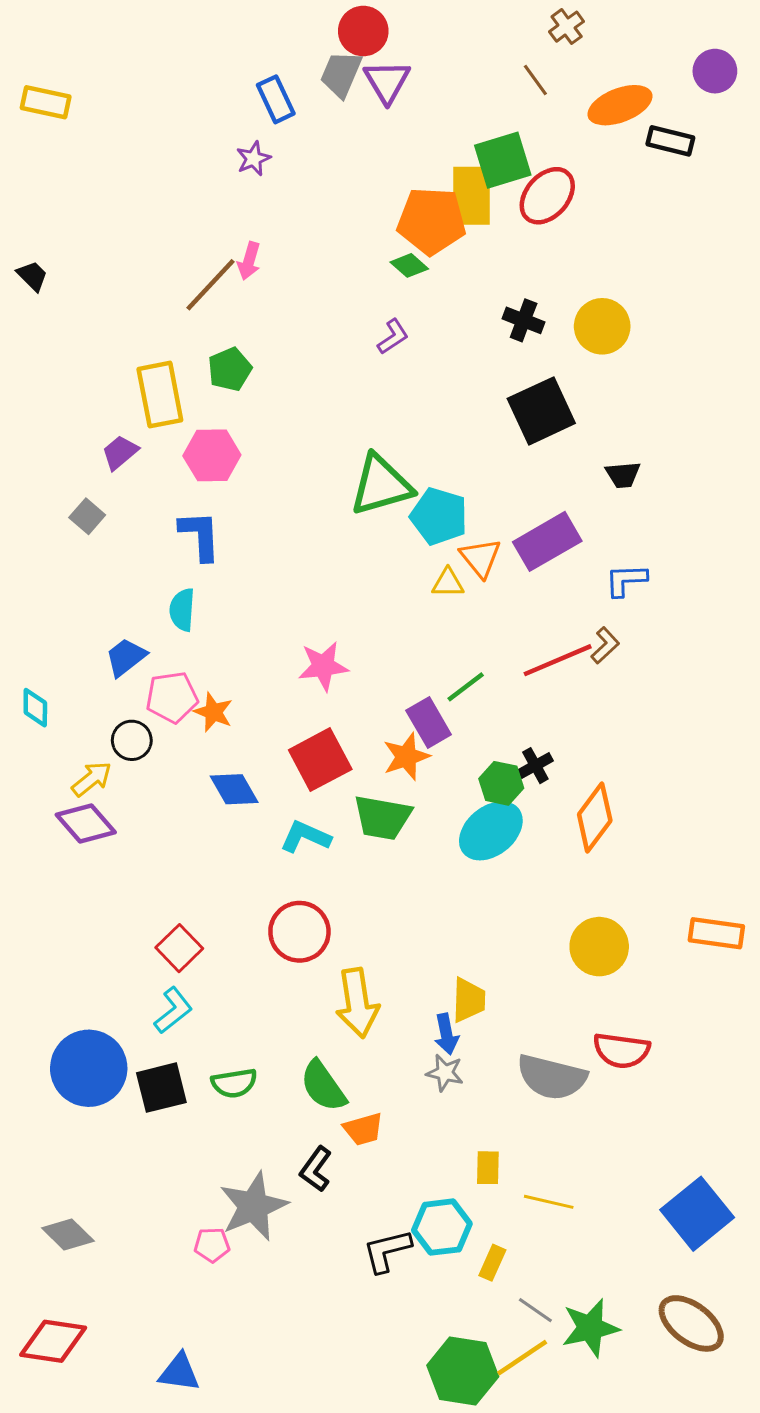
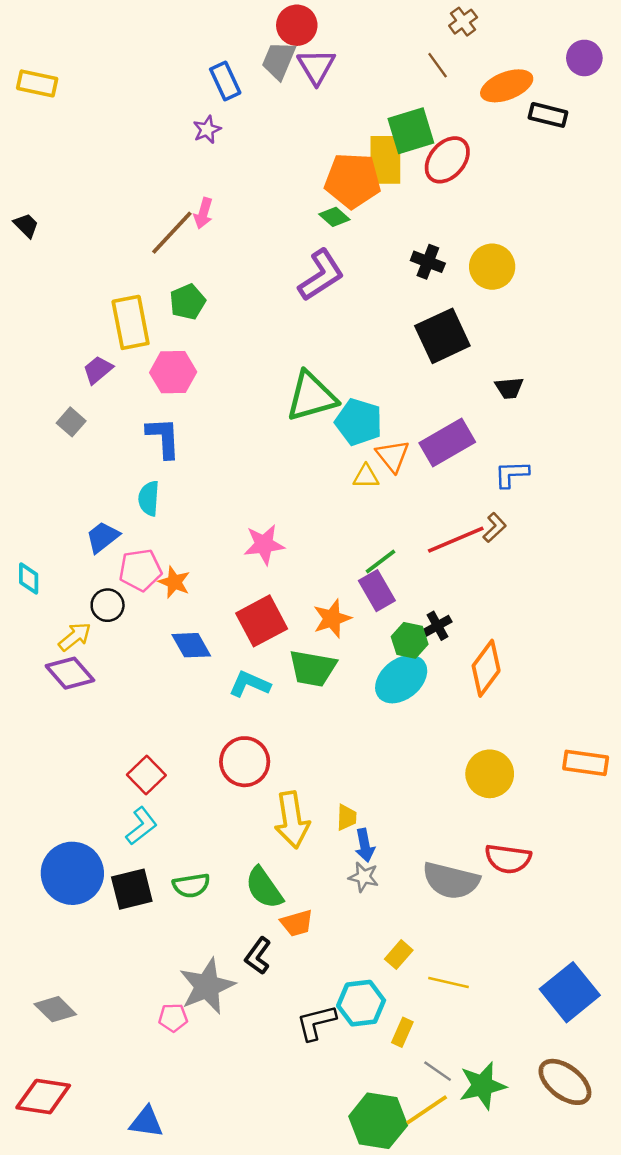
purple L-shape: (393, 337) -> (321, 275), size x1.8
purple rectangle: (429, 723) -> (377, 591), moved
yellow trapezoid: (469, 1000) -> (347, 817), moved, size x0.7
yellow rectangle: (488, 1168) -> (399, 955), turned 40

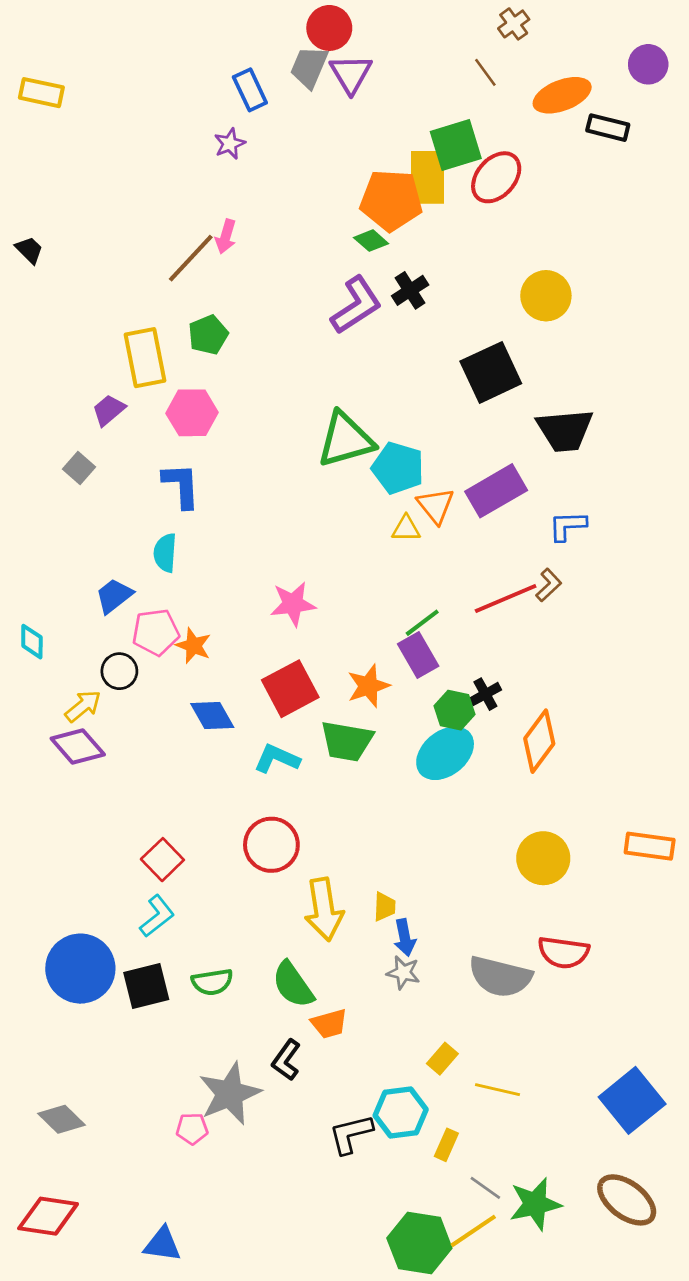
black cross: (428, 262) -> (410, 290), moved, turned 36
black trapezoid: (509, 388) -> (565, 430), size x1.8

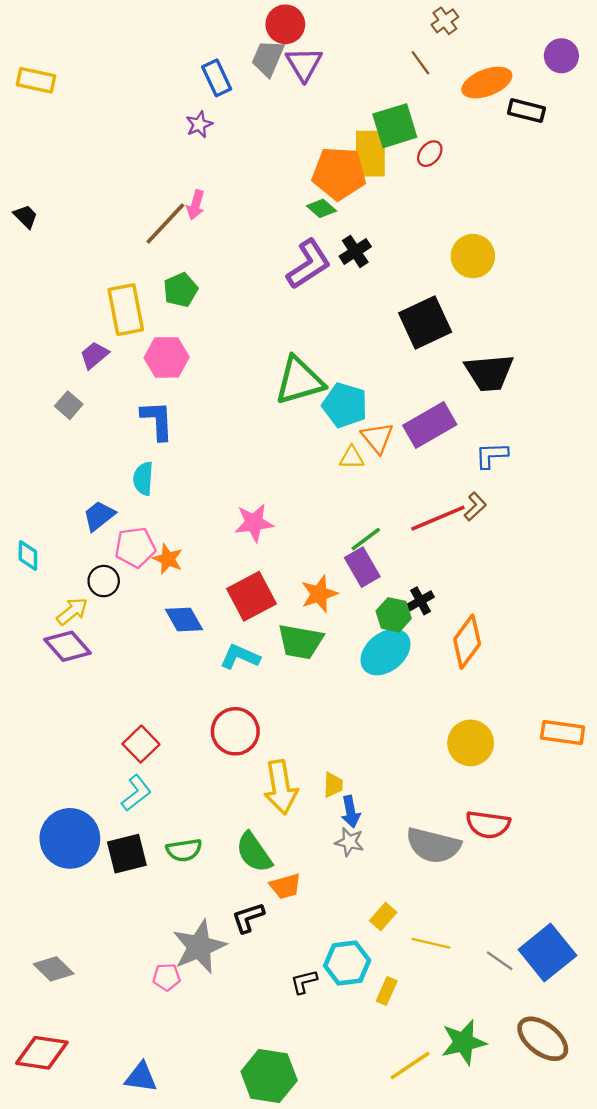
red ellipse: (496, 177) -> (430, 154), size x0.6
black L-shape: (286, 1060) -> (248, 918), turned 36
black L-shape: (351, 1134) -> (304, 982), size x0.7
gray line: (485, 1188) -> (500, 961), moved
green hexagon: (419, 1243) -> (269, 1076), moved

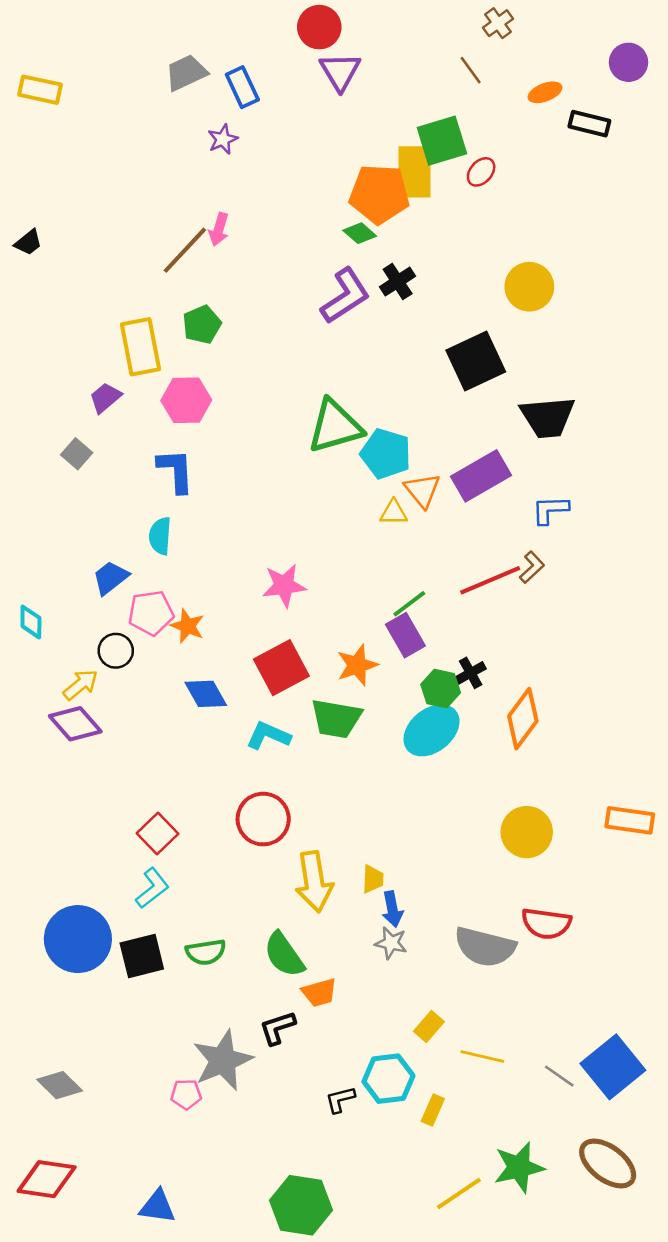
gray trapezoid: (268, 58) -> (186, 73), moved, turned 42
orange ellipse: (487, 83) -> (545, 92), size x0.6
black trapezoid: (26, 216) -> (28, 242), turned 96

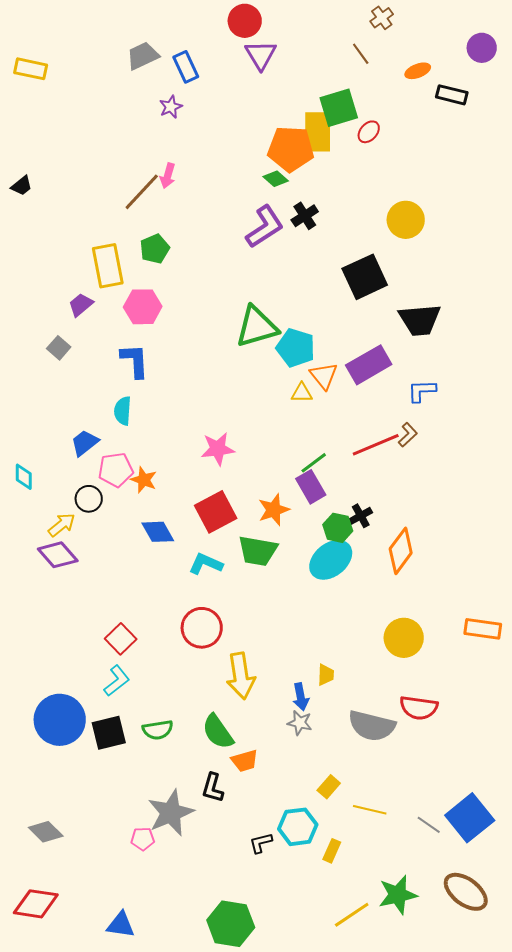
yellow trapezoid: (373, 879) -> (326, 675), moved
black L-shape: (278, 1028) -> (213, 788), turned -56

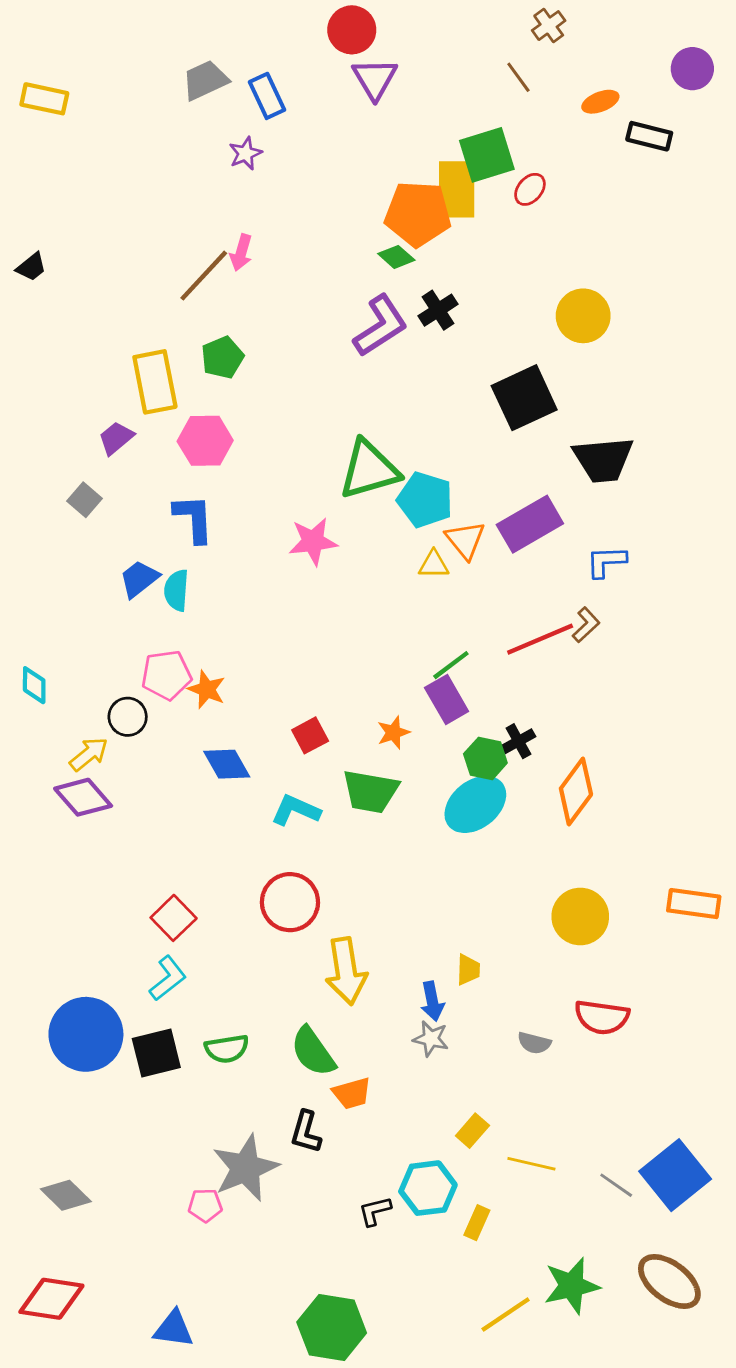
blue trapezoid: (85, 443) -> (139, 579), moved
pink star: (218, 449) -> (313, 541), moved
orange star: (274, 510) -> (393, 733), size x0.7
red square: (216, 512) -> (310, 735), size x0.6
gray semicircle: (372, 726) -> (534, 1043), size x0.5

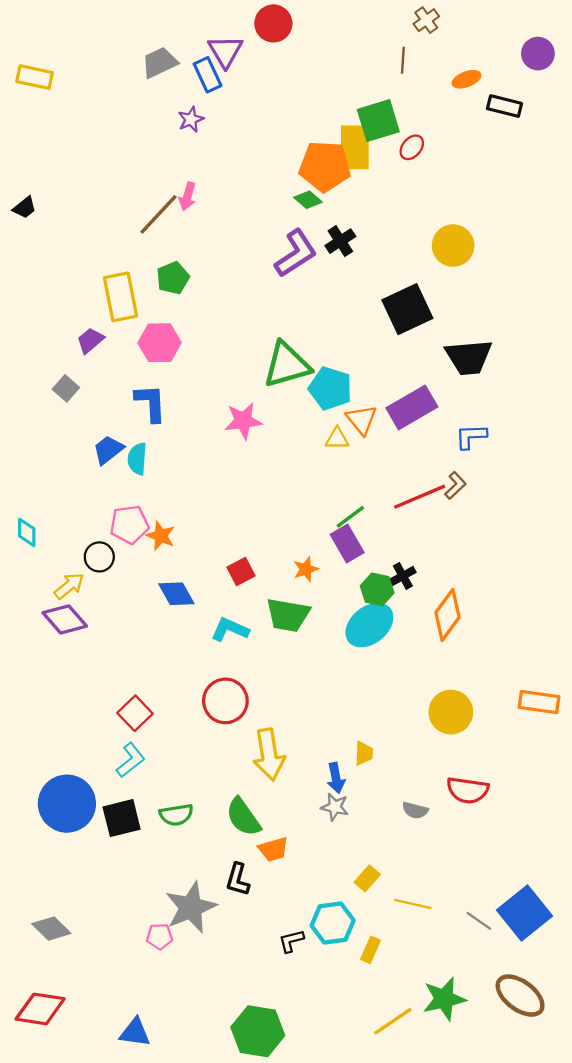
brown line: (518, 77) -> (403, 60), turned 40
purple triangle: (375, 79) -> (225, 51), moved

